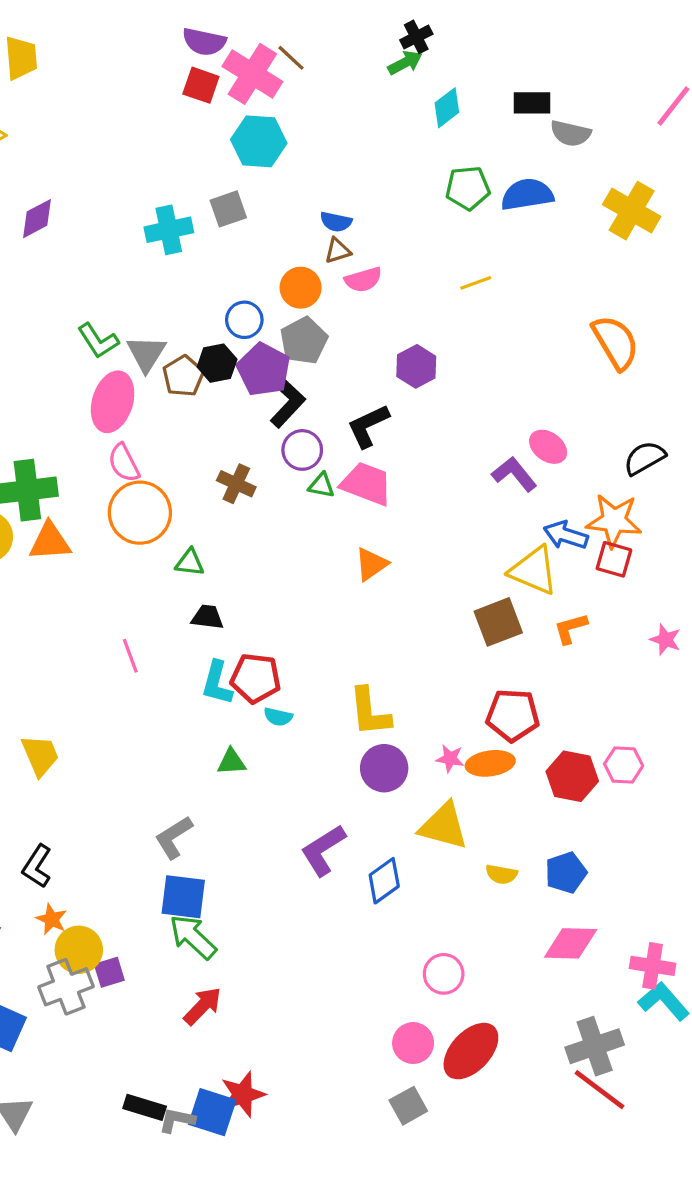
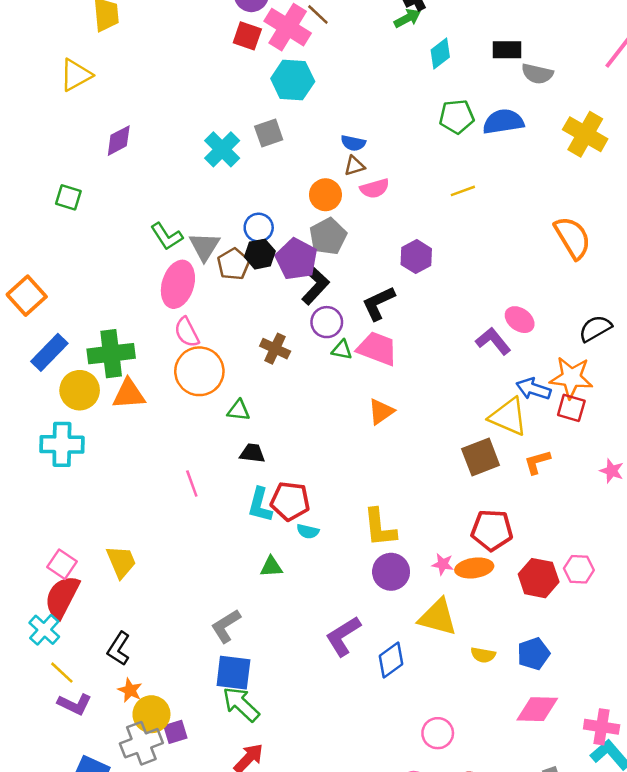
cyan cross: (169, 230) -> (222, 149), turned -33
blue circle: (244, 320) -> (259, 228), moved

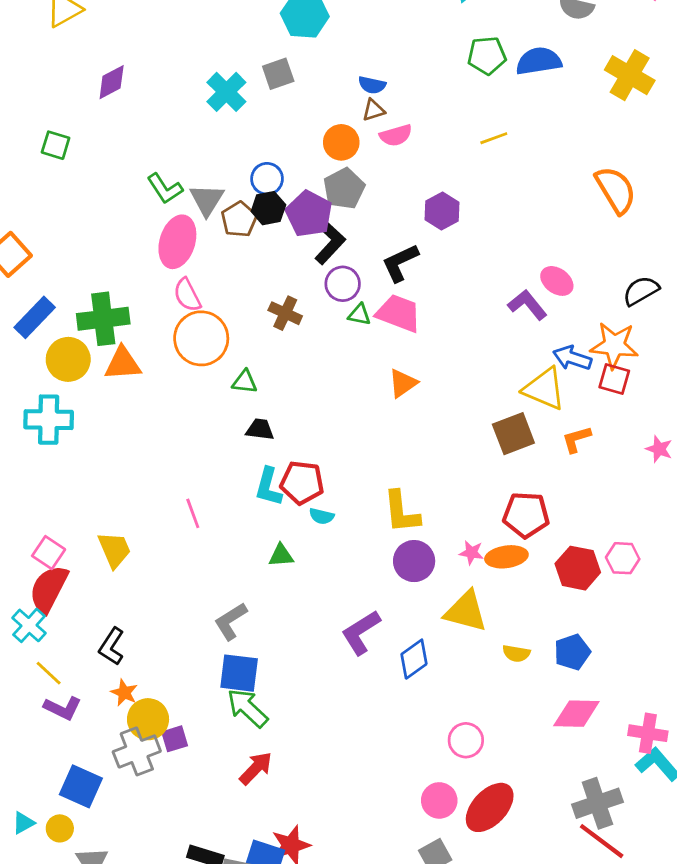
pink line: (192, 483) -> (193, 513), moved

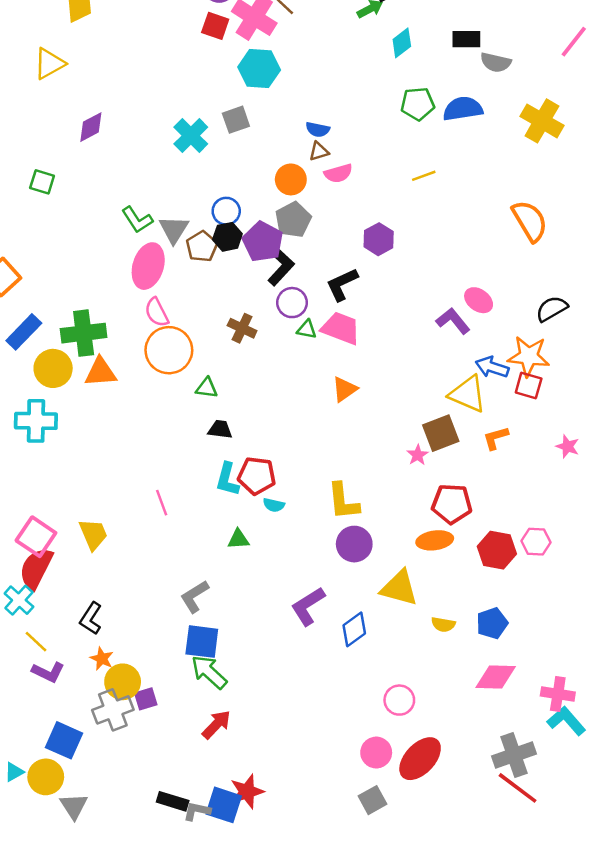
pink square: (49, 553) -> (36, 537), size x1.4
pink star: (471, 553) -> (418, 455), moved, turned 30
yellow circle: (60, 828) -> (46, 777), size x1.5

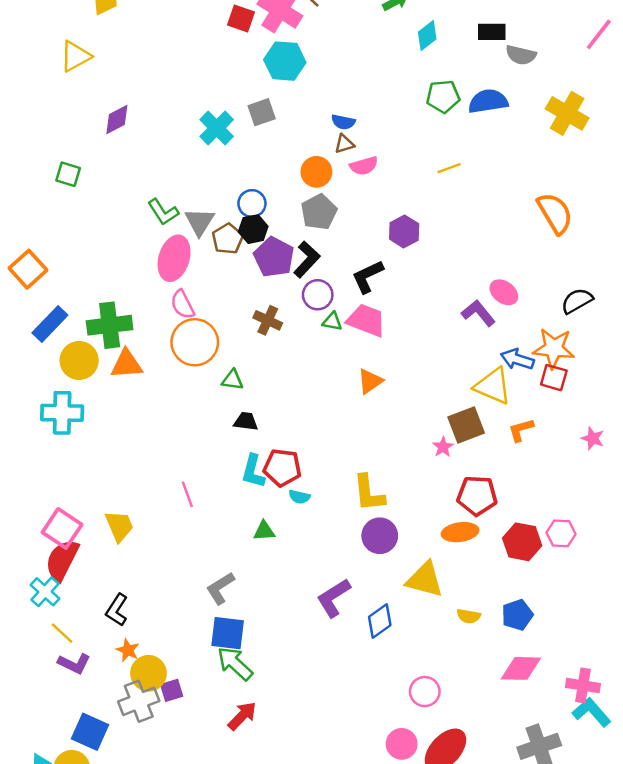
purple pentagon: (263, 242) -> (274, 257), moved

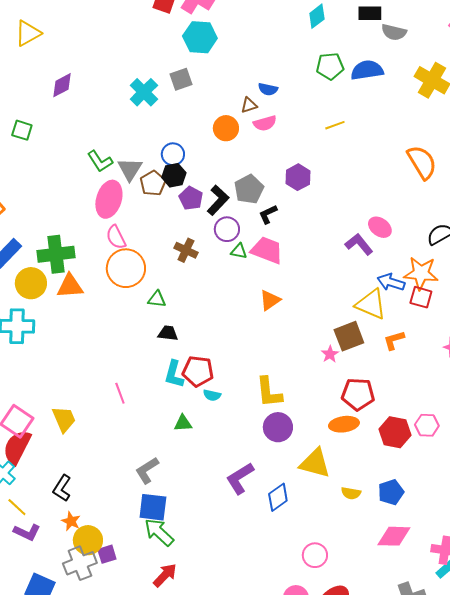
blue semicircle: (343, 122) -> (268, 89), moved
gray pentagon: (319, 212) -> (249, 189), moved
purple pentagon: (274, 257) -> (191, 198), size x0.7
black L-shape: (368, 277) -> (268, 214), size x0.7

